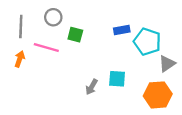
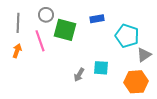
blue rectangle: (122, 30) -> (97, 19), moved
green square: (75, 35) -> (65, 30), size x1.6
pink line: (46, 47) -> (40, 41), turned 55

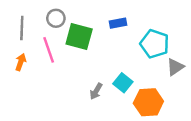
cyan square: (101, 68) -> (123, 83), turned 35
orange hexagon: (136, 82) -> (148, 102), moved

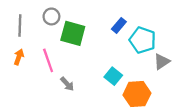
blue rectangle: (118, 23) -> (119, 25), moved, turned -40
pink line: (49, 50) -> (48, 60), moved
gray arrow: (96, 91) -> (67, 84), moved, turned -72

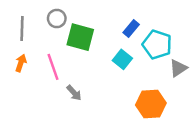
cyan square: (113, 76) -> (122, 59), moved

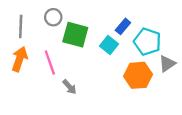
cyan square: (122, 59) -> (109, 45), moved
orange arrow: (21, 63) -> (20, 59), size x1.5
orange hexagon: (151, 104) -> (138, 75), moved

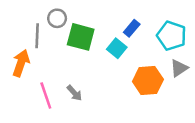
gray line: (21, 26) -> (37, 36), moved
cyan pentagon: (147, 42) -> (172, 36), moved
pink line: (50, 62) -> (46, 95), moved

